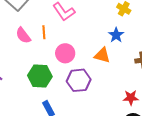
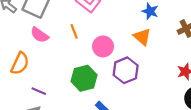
pink semicircle: (23, 35) -> (39, 35), moved
orange triangle: (102, 55) -> (142, 37), turned 42

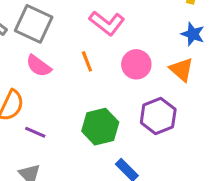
pink circle: (103, 46) -> (136, 64), moved
purple line: (39, 91) -> (35, 132), moved

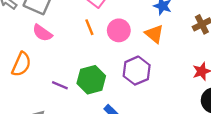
orange line: (87, 61) -> (89, 27), moved
purple line: (35, 132) -> (60, 85), moved

